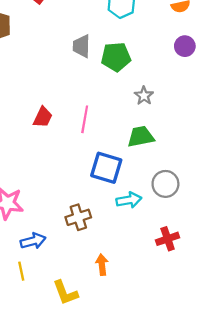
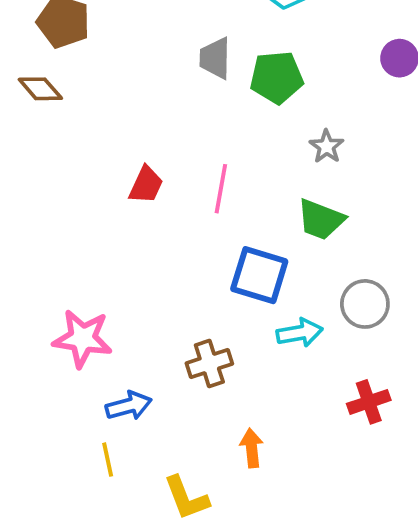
green trapezoid: (141, 137) -> (321, 219), turned -148

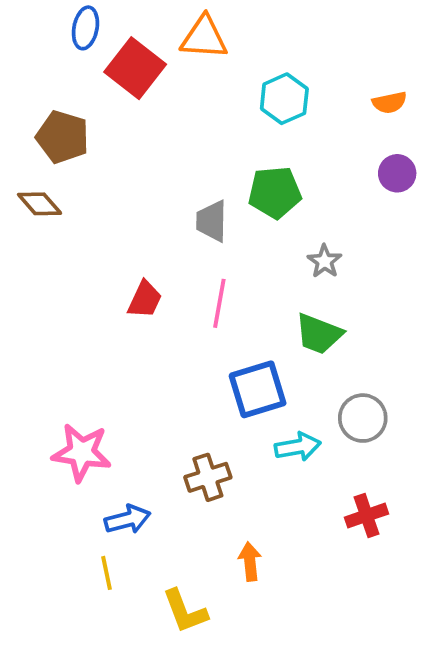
gray trapezoid: (215, 58) -> (212, 221), moved
blue square: (259, 275) -> (258, 389), turned -34

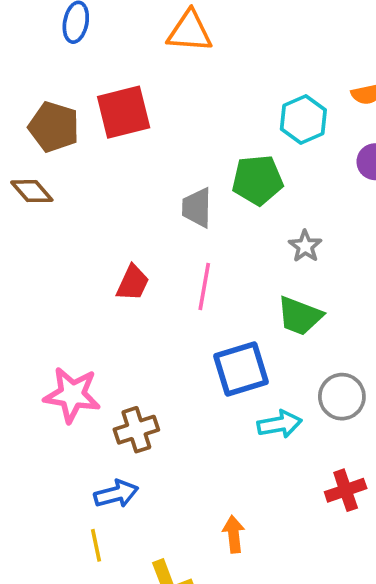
red square: (135, 68) -> (124, 112), moved, turned 38
cyan hexagon: (284, 99) -> (303, 120), moved
pink star: (82, 452) -> (72, 395), moved
brown cross: (208, 477) -> (136, 430), moved

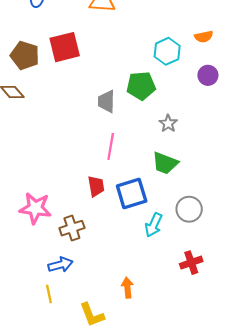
red trapezoid: (133, 283) -> (96, 186), moved, turned -35
cyan arrow: (280, 424) -> (154, 225), turned 125

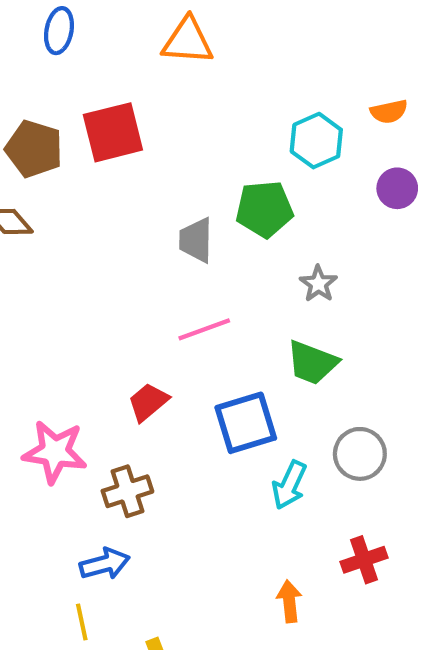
pink line: (111, 146) -> (204, 329), turned 60
red trapezoid: (96, 186) -> (148, 402), moved, turned -120
orange arrow: (127, 288) -> (289, 601), moved

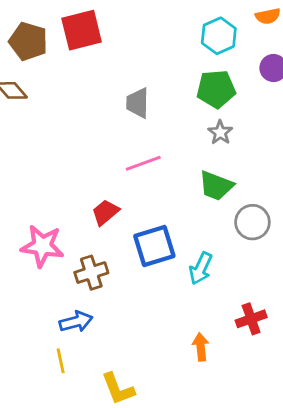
green pentagon: (264, 209) -> (216, 89), moved
blue square: (246, 423) -> (154, 246), moved
gray circle: (360, 454) -> (252, 222), moved

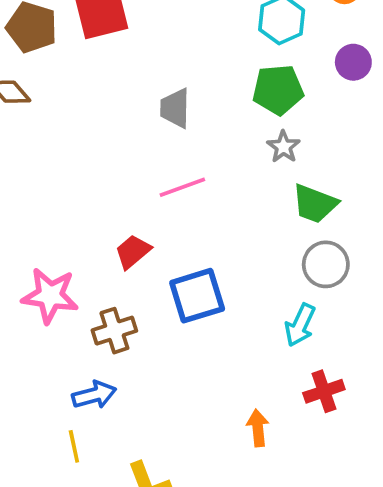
green trapezoid: (216, 186) -> (315, 204), moved
cyan arrow: (201, 268) -> (300, 325), moved

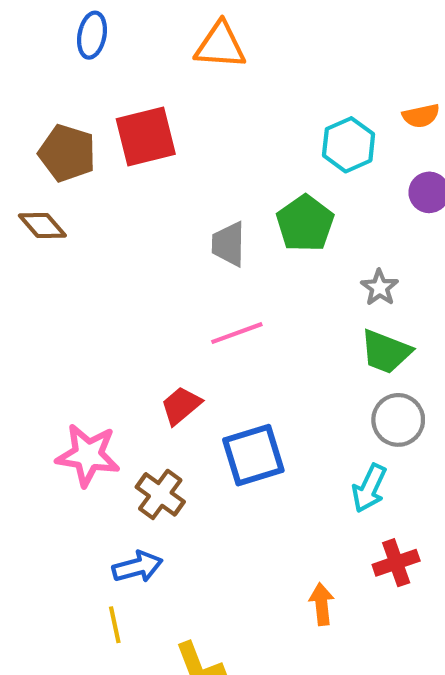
green pentagon: (278, 90) -> (305, 223), moved, turned -30
gray star: (284, 147) -> (380, 288), moved
brown cross: (114, 331) -> (160, 494), turned -36

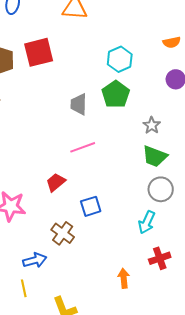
cyan hexagon: (349, 145) -> (120, 59), moved
blue square: (253, 455) -> (91, 206), size x0.7
brown cross: (160, 494) -> (63, 233), moved

